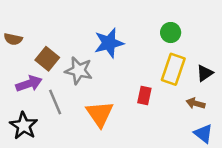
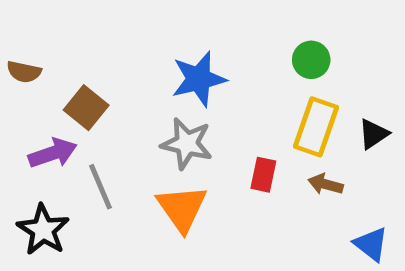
gray star: (79, 71) -> (187, 144), moved
brown arrow: (196, 103) -> (326, 184), moved

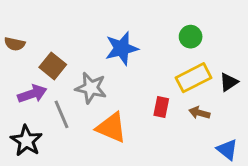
yellow rectangle: (316, 127) -> (194, 78), turned 44
gray star: (187, 144) -> (91, 88), moved
orange triangle: (182, 208) -> (111, 128), turned -32

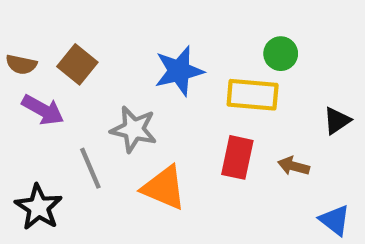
brown square: (53, 66) -> (77, 64), moved
yellow rectangle: (194, 78) -> (253, 95), moved, turned 32
purple arrow: (32, 94) -> (43, 110), moved, turned 48
red rectangle: (161, 107) -> (237, 157), size x1.4

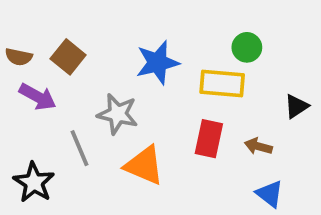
blue triangle: (335, 220) -> (270, 194), moved

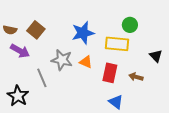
black triangle: (296, 106) -> (156, 56), turned -40
orange triangle: (144, 165) -> (86, 62), moved, size x0.6
blue triangle: (270, 194) -> (116, 102), moved

